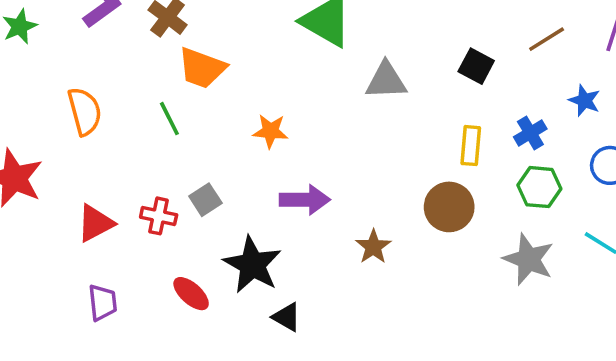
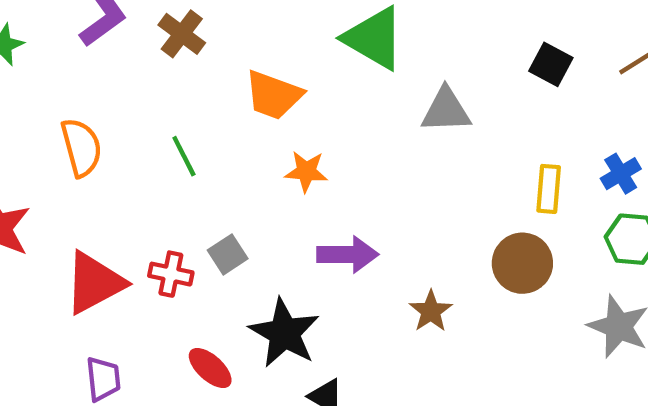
black square: (476, 66) -> (551, 64), moved
orange trapezoid: (202, 68) -> (273, 95), moved
red triangle: (95, 223) -> (94, 283), size x1.4

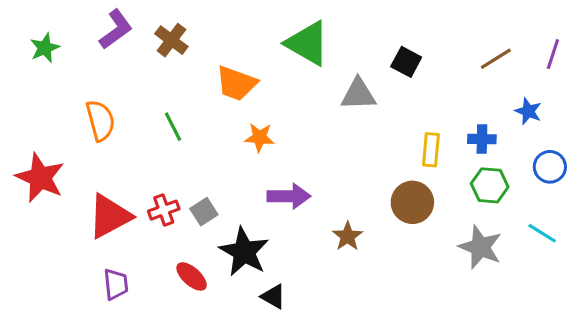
black square: (551, 64) -> (406, 62), moved
blue cross: (621, 174) -> (482, 139), turned 32
gray square: (228, 254) -> (204, 212), moved
red cross: (171, 274) -> (164, 210), turned -32

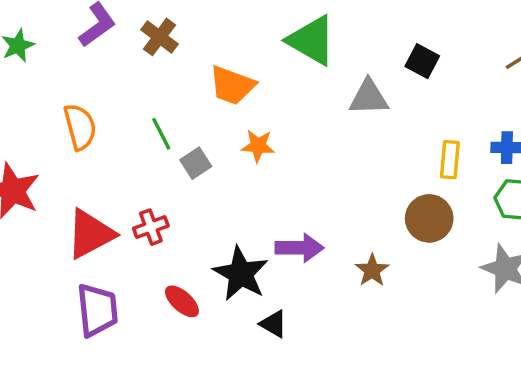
purple arrow: (289, 196) -> (300, 248), moved
gray square: (204, 212) -> (196, 163), moved
brown star: (348, 236) -> (372, 270), moved
purple trapezoid: (116, 284) -> (97, 310), size x1.5

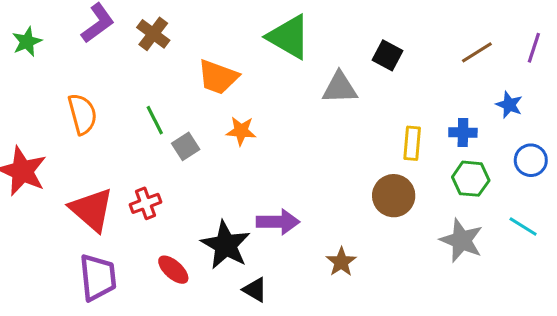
red triangle: (90, 234) -> (92, 210), turned -51
brown star: (372, 270) -> (341, 262), moved

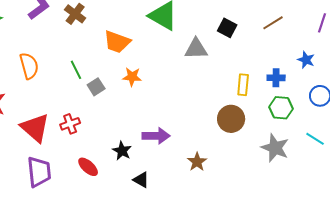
brown line: (477, 52) -> (273, 23), moved
black star: (226, 245) -> (122, 151), size x0.6

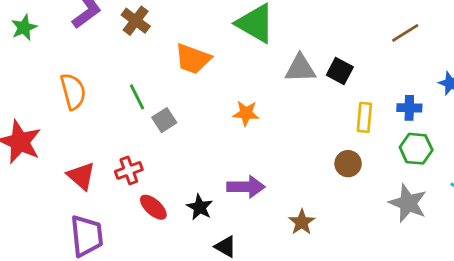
black square: (227, 28) -> (340, 71), moved
orange star: (132, 77) -> (246, 113), moved
brown circle: (231, 119) -> (348, 164), size x0.7
red triangle: (35, 128) -> (81, 176), size x0.7
red ellipse: (88, 167) -> (153, 207), moved

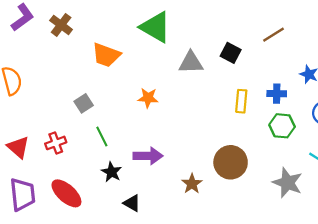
black square: (340, 71) -> (231, 53), moved
green line: (137, 97) -> (102, 137), moved
brown circle: (348, 164) -> (231, 162), moved, size x1.6
gray star: (408, 203) -> (287, 183), moved
red ellipse: (153, 207) -> (66, 193), moved, size x1.4

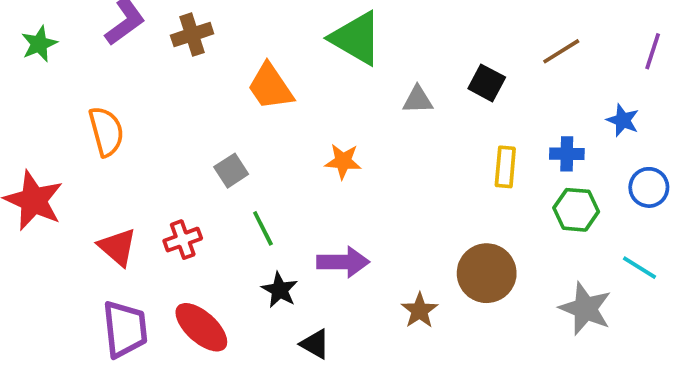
brown cross: (61, 25) -> (192, 35), turned 35
orange trapezoid: (106, 55) -> (270, 87), turned 36
gray triangle: (191, 63) -> (418, 100), size x0.7

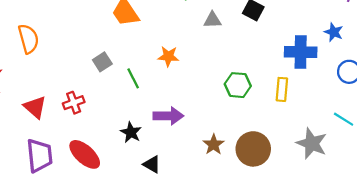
blue cross: (567, 154) -> (301, 52), size x1.6
yellow rectangle: (505, 167) -> (282, 89), moved
green hexagon: (576, 210) -> (238, 85), moved
green line: (263, 228) -> (133, 78), moved
brown circle: (487, 273) -> (253, 149), moved

